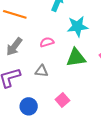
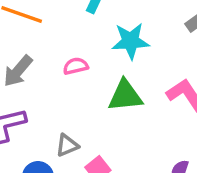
gray triangle: (42, 71) -> (67, 145), moved, turned -32

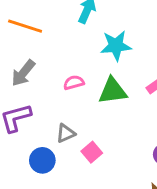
pink semicircle: (76, 66) -> (74, 83), moved

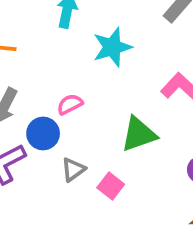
green triangle: (113, 91) -> (139, 134), moved
blue circle: (42, 160) -> (43, 134), moved

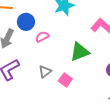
blue circle: (43, 134) -> (26, 22), moved

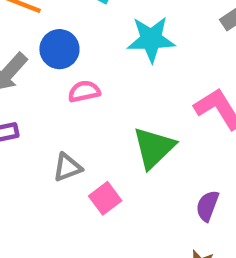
green triangle: (80, 52) -> (154, 148), turned -40

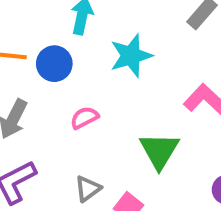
blue circle: (59, 49) -> (54, 64), moved

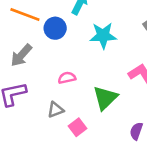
pink semicircle: (84, 118) -> (67, 78), moved

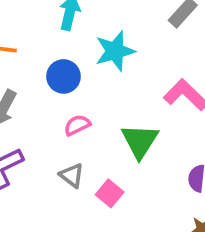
blue circle: (55, 28) -> (63, 76), moved
gray triangle: (56, 110) -> (72, 175), turned -48

